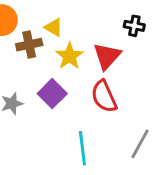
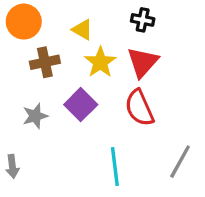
black cross: (134, 26) -> (143, 20), moved
brown cross: (29, 45) -> (45, 62), moved

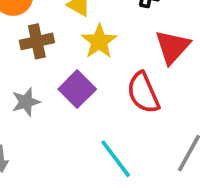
red triangle: (143, 62) -> (172, 47), moved
cyan line: (115, 166) -> (116, 159), turned -30

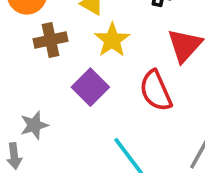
gray star: (26, 102) -> (34, 125), moved

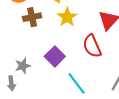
purple square: (90, 87) -> (55, 56), moved

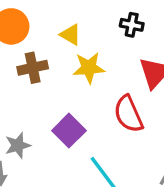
yellow star: (67, 17) -> (89, 68), turned 30

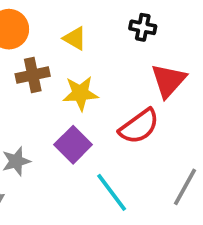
yellow star: (89, 68) -> (80, 93), moved
red semicircle: (128, 114) -> (139, 126), turned -102

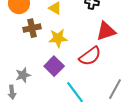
red triangle: (168, 81) -> (106, 31), turned 30

